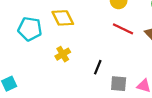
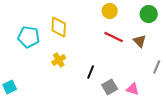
yellow diamond: (63, 18) -> (59, 27), turned 30
gray square: (119, 84) -> (110, 87), turned -35

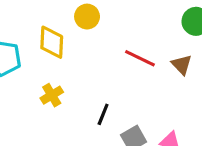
yellow circle: (110, 11) -> (87, 17), moved

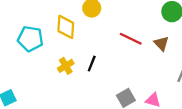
black line: (103, 114) -> (92, 64), moved

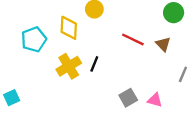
cyan pentagon: (30, 39) -> (34, 39), turned -30
yellow cross: (66, 66) -> (69, 66), size x1.5

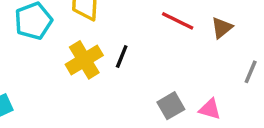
brown triangle: (163, 44) -> (222, 28), turned 35

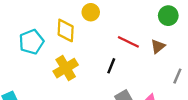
black line: (122, 57) -> (111, 66), moved

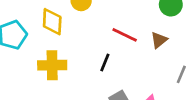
yellow cross: (66, 68) -> (52, 65), turned 30

